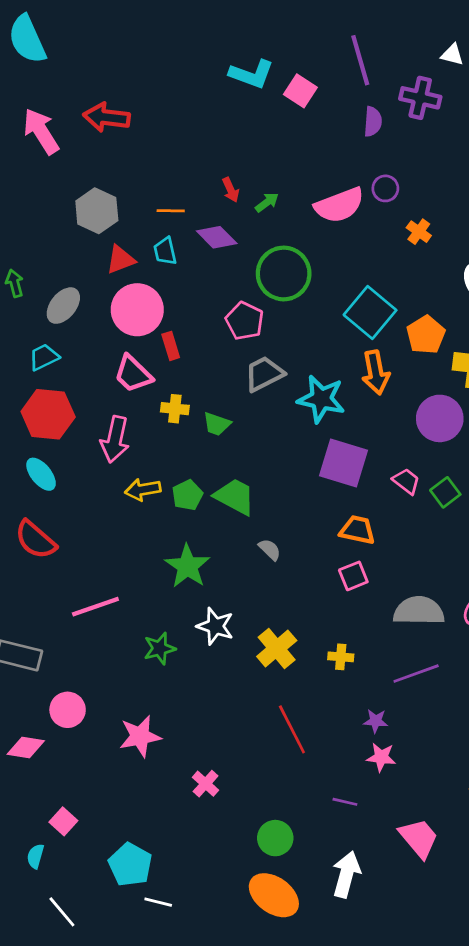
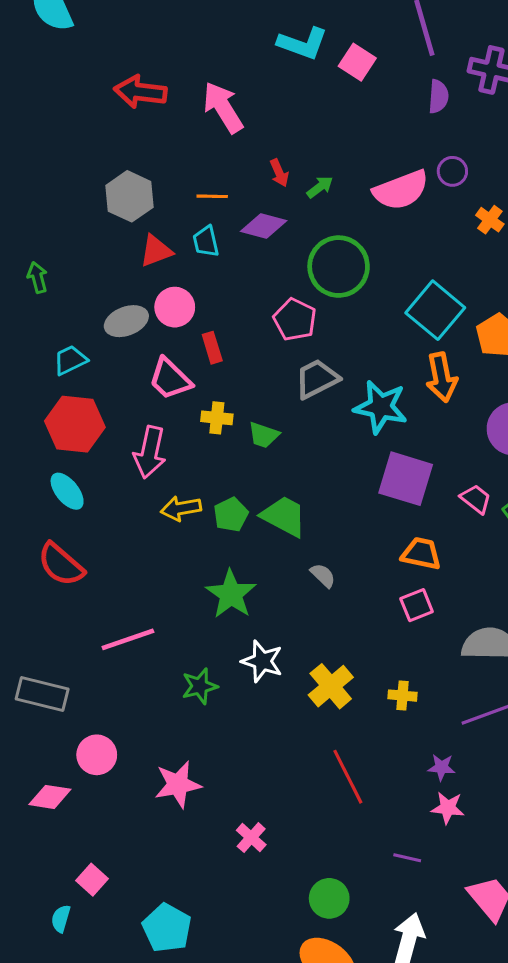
pink arrow: (41, 131) -> (223, 107), moved
purple diamond: (217, 237) -> (264, 226), turned -30
gray ellipse: (63, 306) -> (126, 321), moved, turned 30
pink circle: (137, 310) -> (175, 307), size x0.7

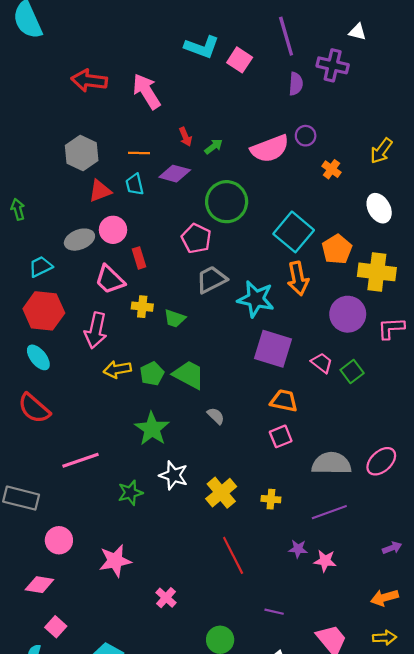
pink diamond: (50, 797) -> (39, 585), moved
pink star: (448, 808) -> (325, 561), moved

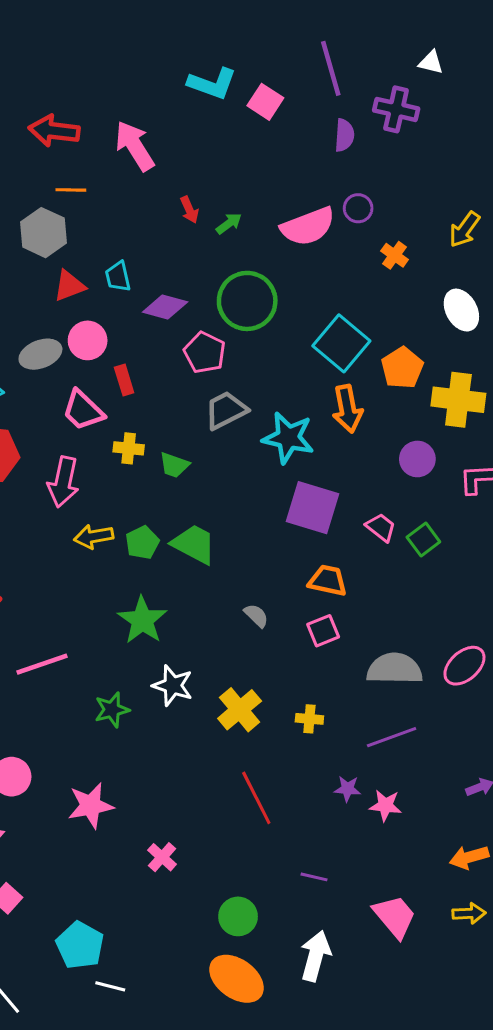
orange line: (139, 153) -> (71, 190), moved
purple diamond: (175, 174) -> (165, 307), moved
purple circle: (348, 314) -> (417, 459), size x0.7
gray semicircle: (216, 416) -> (256, 616), moved

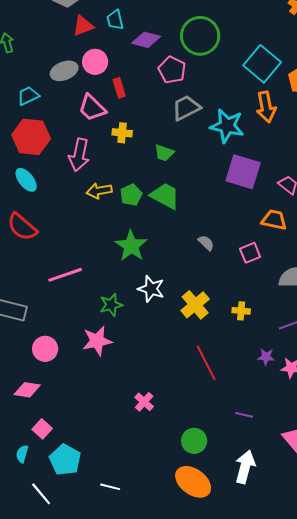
green trapezoid: (174, 465) -> (164, 153), moved
orange trapezoid: (328, 581) -> (274, 220), moved
pink star: (91, 805) -> (97, 341), moved
cyan pentagon: (80, 945) -> (65, 460), moved

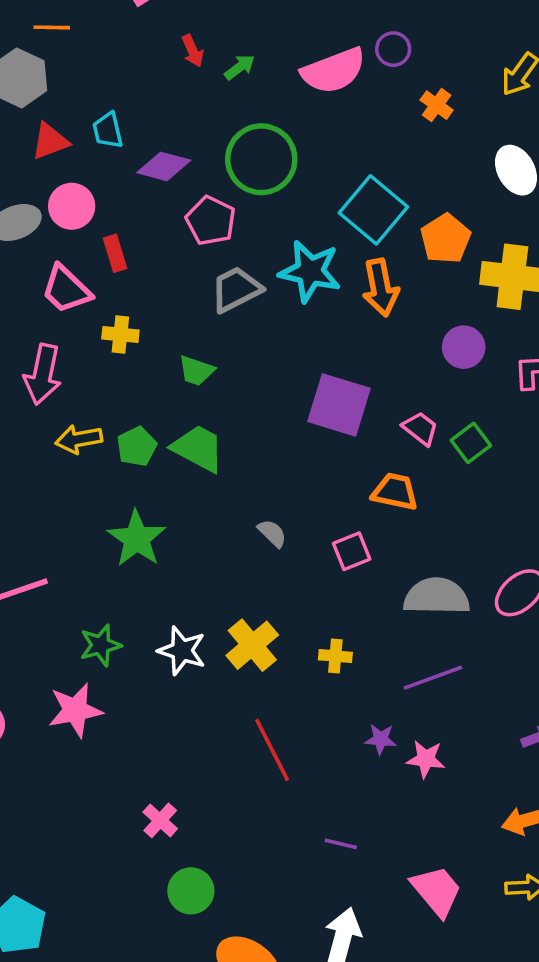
cyan star: (227, 126) -> (310, 271), moved
white star: (151, 289) -> (182, 651), moved
green circle: (194, 441) -> (191, 891), moved

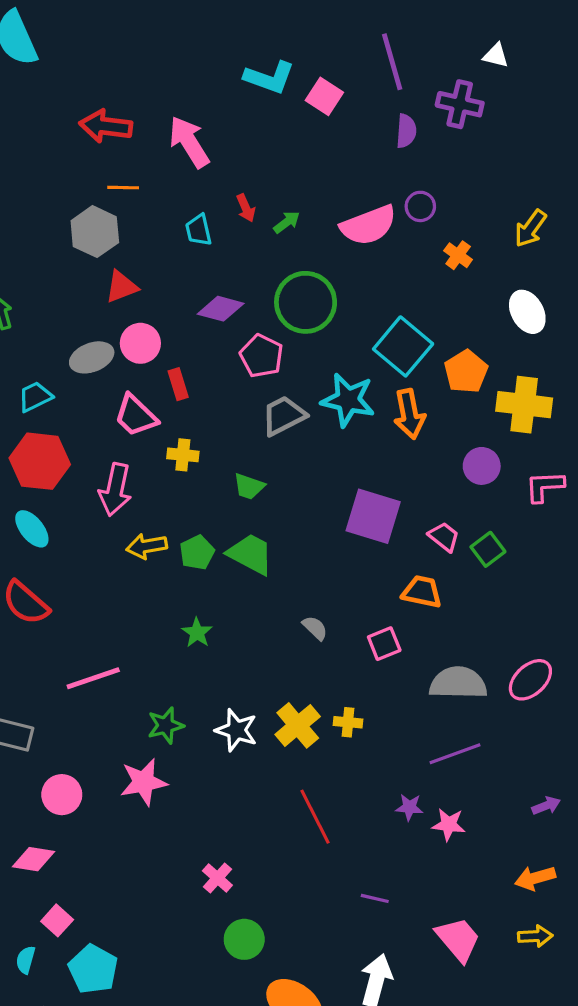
cyan trapezoid: (108, 130) -> (199, 230), moved
green star: (137, 539) -> (197, 633), size x0.6
yellow cross: (335, 656) -> (348, 722), moved

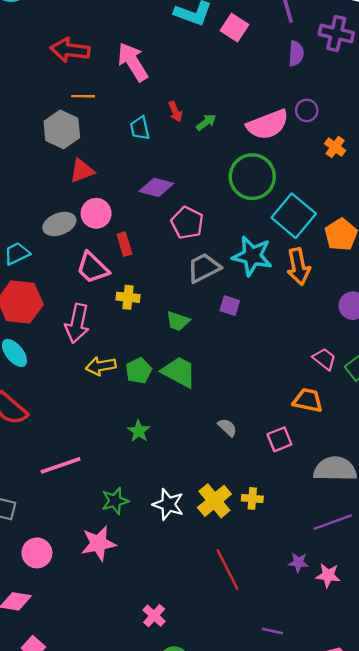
green circle: (306, 302) -> (252, 177), moved
purple square: (373, 516) -> (230, 306), moved, size x0.5

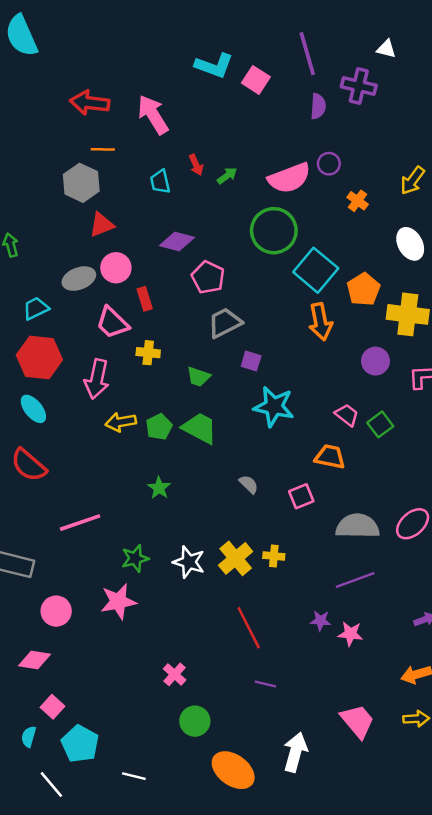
cyan star: (252, 256) -> (274, 407), moved
purple line: (272, 631) -> (265, 684), moved

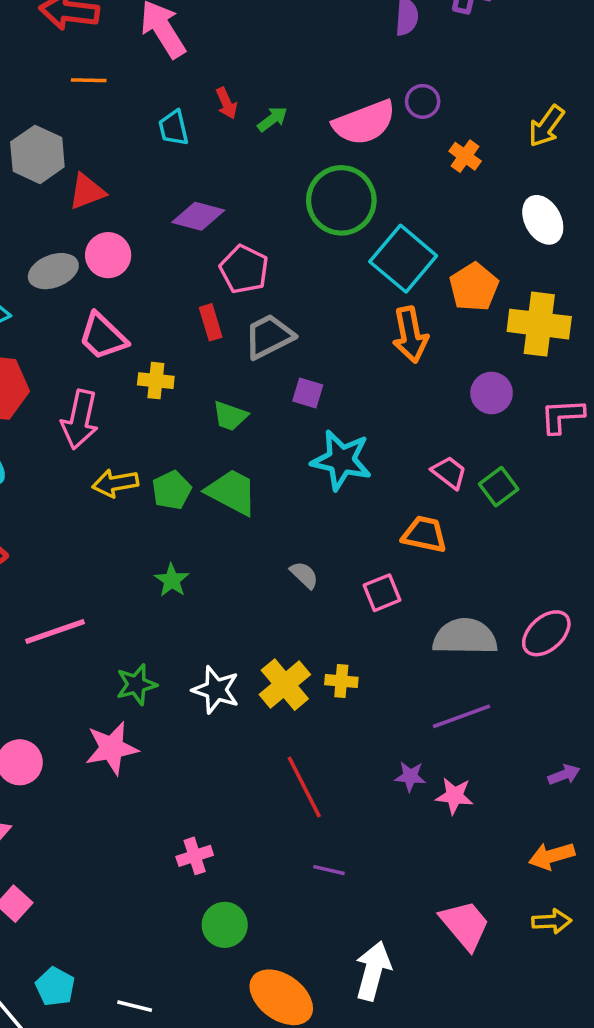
gray hexagon: (81, 183) -> (37, 154), moved
red rectangle: (145, 299) -> (211, 322), moved
pink cross: (175, 674) -> (195, 856), turned 30
cyan pentagon: (80, 744) -> (55, 987), moved, size x0.7

